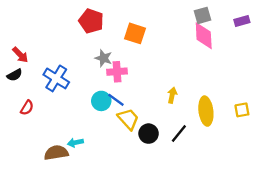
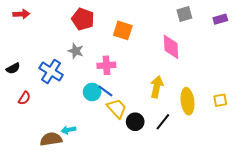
pink diamond: (204, 36) -> (171, 47), moved
red arrow: (20, 55) -> (21, 14), moved, turned -49
gray star: (104, 58) -> (76, 51), moved
yellow arrow: (172, 95) -> (157, 87), size x1.5

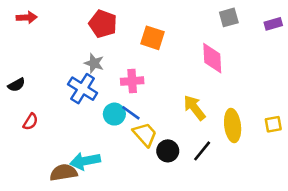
blue cross: (51, 71) -> (83, 89), moved
yellow arrow: (157, 87) -> (194, 108), turned -50
cyan arrow: (68, 130) -> (85, 161), size x1.6

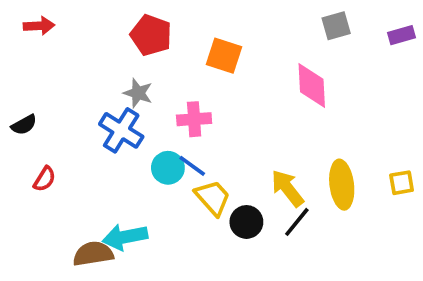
yellow arrow: (194, 108) -> (288, 188), moved

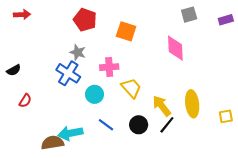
blue line: (192, 166) -> (106, 125), moved
yellow square: (402, 183) -> (226, 116), moved
yellow trapezoid: (213, 198) -> (131, 88), moved

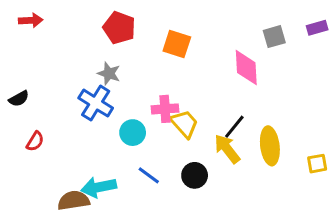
gray square: (189, 15) -> (274, 37), moved
pink cross: (109, 67) -> (165, 109), moved
black line: (167, 125) -> (234, 127), moved

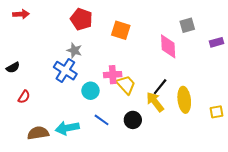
purple rectangle: (317, 28) -> (216, 42), moved
brown semicircle: (74, 200) -> (38, 133), moved

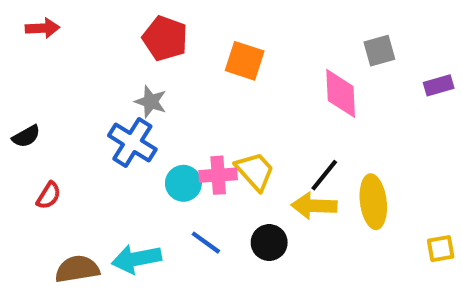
pink cross: (113, 75) -> (218, 175), moved
yellow arrow: (155, 102) -> (314, 206), turned -50
yellow square: (216, 112) -> (441, 249), moved

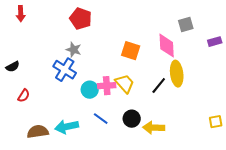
red arrow: (43, 28) -> (21, 14), turned 91
orange square: (245, 61) -> (131, 51), moved
yellow ellipse: (373, 202) -> (177, 74), moved
yellow arrow: (314, 206) -> (154, 128), moved

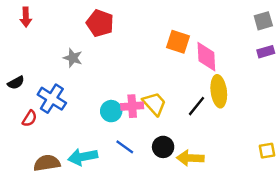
gray square: (186, 25) -> (263, 21), moved
gray star: (74, 50) -> (73, 58), moved
orange square: (131, 51) -> (178, 42), moved
blue cross: (65, 70) -> (52, 99), moved

